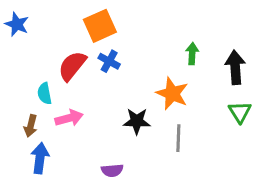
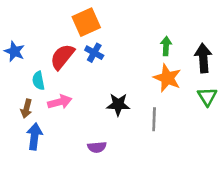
blue star: (17, 24) -> (14, 51), moved
orange star: (172, 94) -> (167, 78), moved

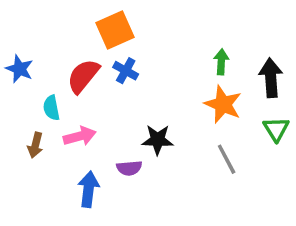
gray line: (154, 119) -> (227, 159), moved, turned -30
blue arrow: (34, 136) -> (89, 189), moved
purple semicircle: (97, 147) -> (129, 168), moved

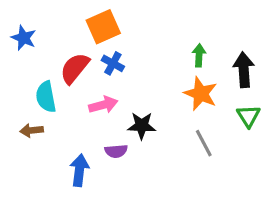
blue star: (19, 69) -> (24, 38), moved
cyan semicircle: (51, 108) -> (46, 97), size x1.4
pink arrow: (80, 136) -> (103, 105), moved
brown arrow: (35, 145) -> (32, 130), turned 70

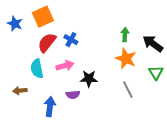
orange square: (103, 27) -> (43, 17), moved
black arrow: (244, 70) -> (153, 44), turned -50
cyan semicircle: (46, 97) -> (37, 69), moved
brown arrow: (32, 130) -> (20, 91), moved

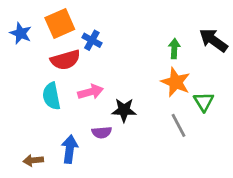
blue cross: (71, 40) -> (92, 40), moved
red semicircle: (47, 43) -> (65, 60), turned -145
black arrow: (153, 44) -> (213, 40), moved
green triangle: (156, 73) -> (204, 102), moved
brown arrow: (20, 91) -> (33, 160), moved

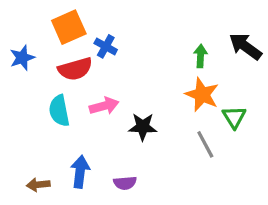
blue star: (21, 33) -> (22, 58), moved, turned 30
purple semicircle: (102, 132) -> (125, 183), moved

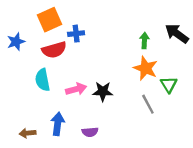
blue cross: (106, 46) -> (76, 34), turned -35
pink arrow: (104, 106) -> (76, 89), moved

